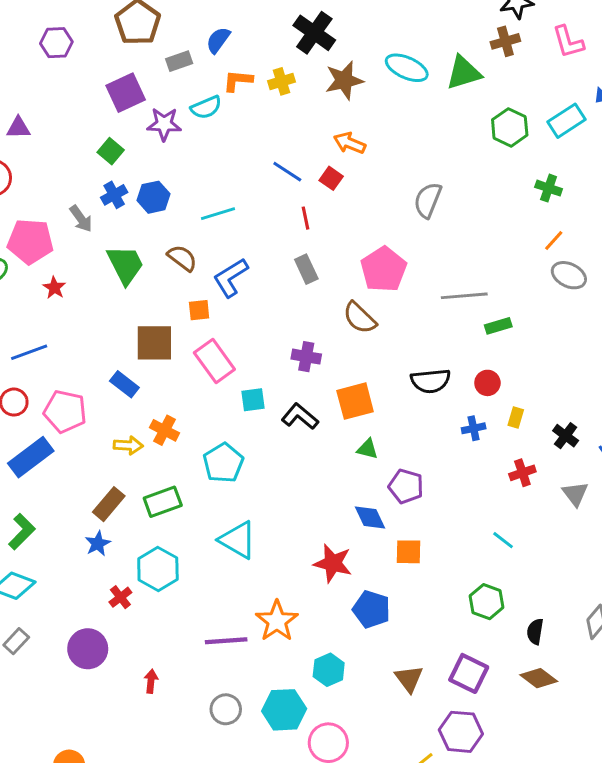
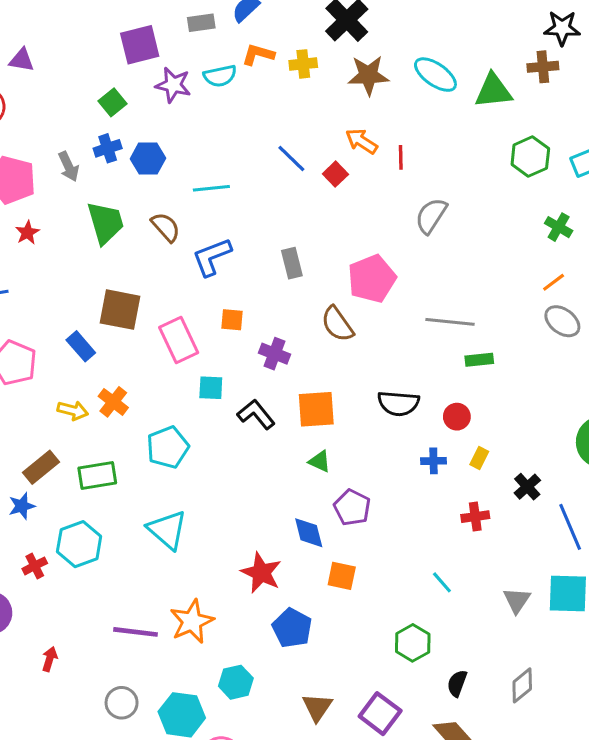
red line: (306, 218) -> (401, 157), moved
orange square: (199, 310) -> (232, 320), moved
gray triangle: (575, 494) -> (517, 600), moved

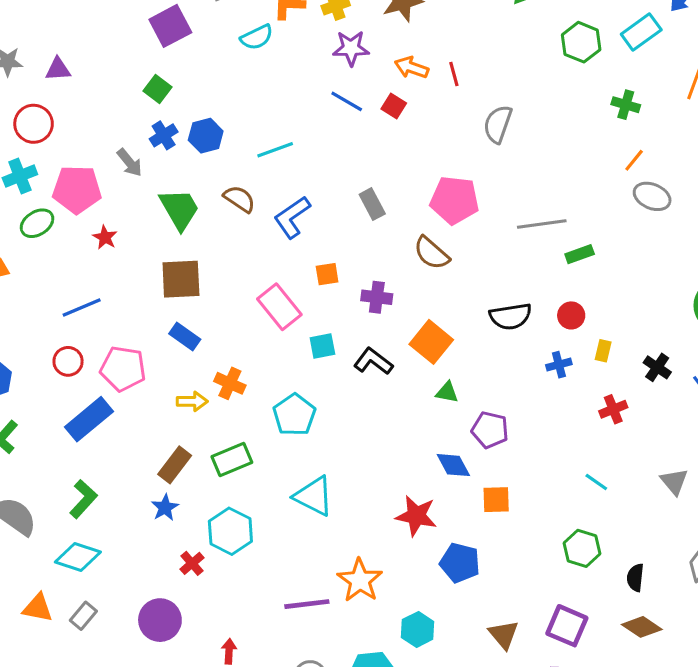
purple star: (173, 85) -> (351, 48), moved
pink pentagon: (372, 279) -> (455, 200), turned -30
brown square: (120, 310) -> (181, 279), moved
orange square: (316, 409) -> (431, 342), turned -33

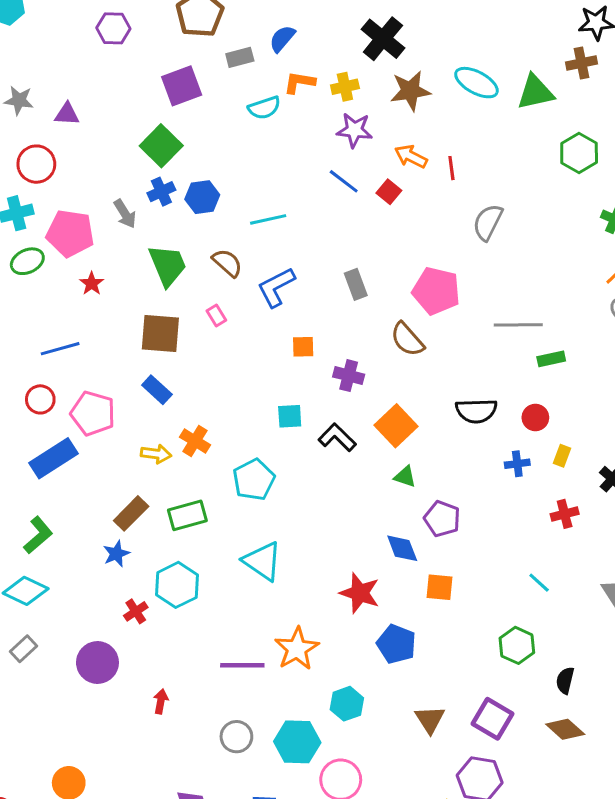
green square: (157, 89) -> (161, 146), size x1.5
pink rectangle: (279, 307) -> (216, 316), moved, size x0.5

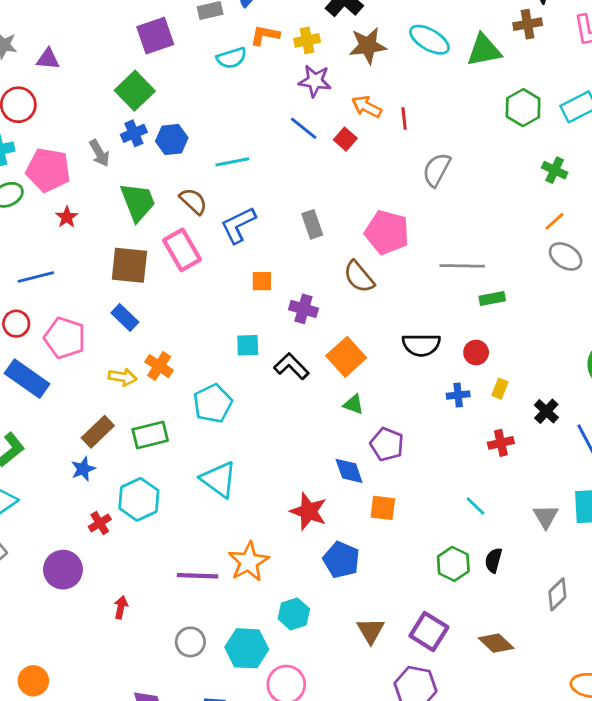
pink rectangle: (216, 316) -> (182, 250), size x2.0
blue rectangle: (53, 458) -> (27, 379), turned 66
black semicircle: (565, 680) -> (493, 560), moved

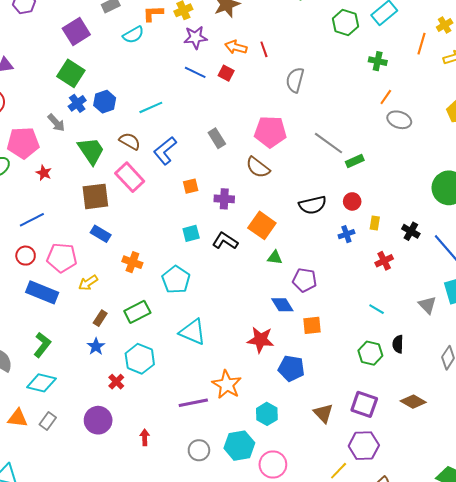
gray line: (462, 266) -> (329, 143), turned 48
yellow arrow: (123, 377) -> (88, 283), moved, turned 150
brown rectangle: (98, 432) -> (100, 318), size x0.7

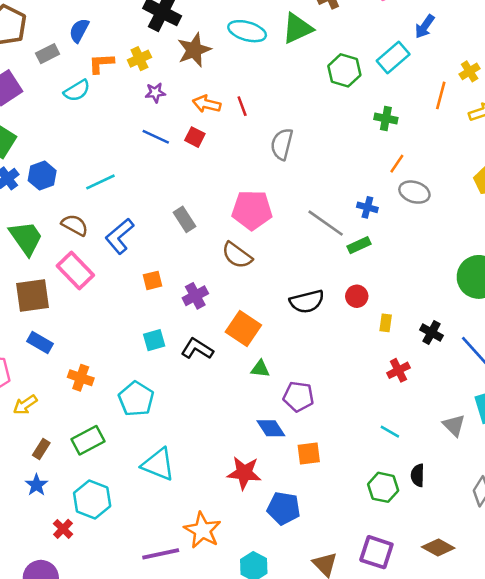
purple star: (195, 37) -> (155, 93), size x0.7
purple cross: (224, 199) -> (195, 296), turned -30
blue cross: (346, 234) -> (367, 207), moved, turned 35

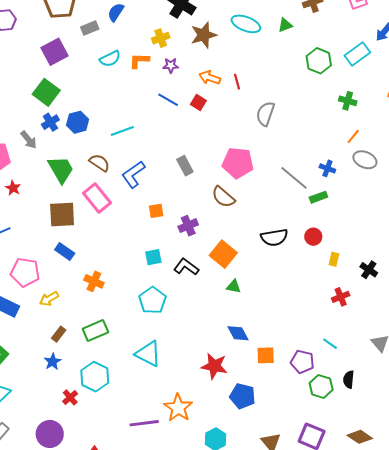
green triangle: (297, 28) -> (285, 25), size x0.6
orange L-shape: (101, 63) -> (139, 61), moved
purple pentagon: (298, 397) -> (302, 362), moved
cyan pentagon: (136, 399) -> (152, 300), moved

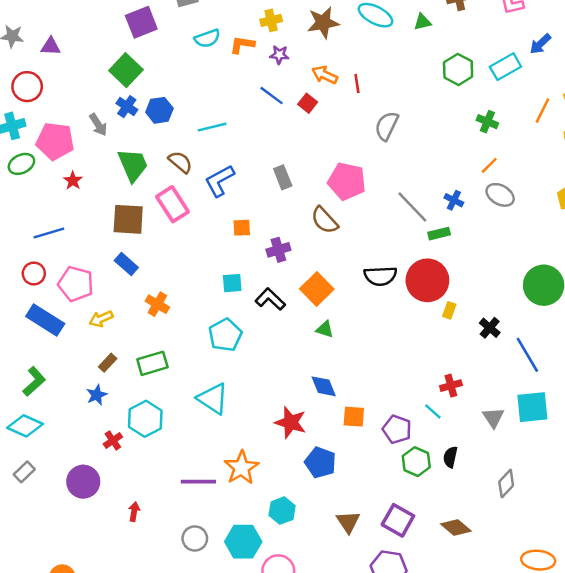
blue cross: (50, 122) -> (127, 107), turned -30
red circle: (313, 237) -> (427, 280), size x2.0
red cross: (341, 297) -> (451, 386), moved

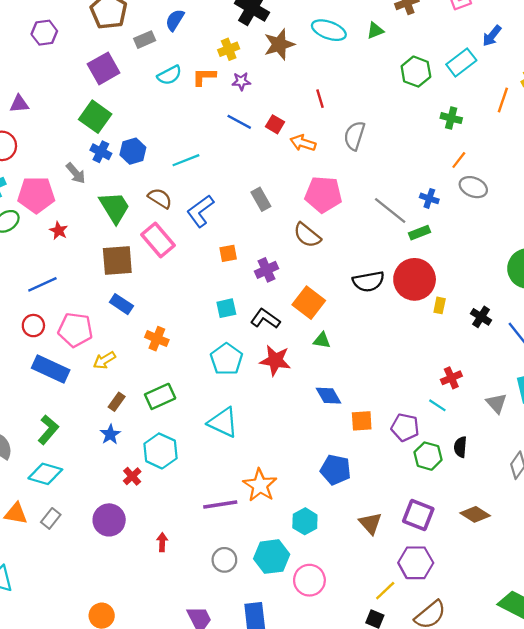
orange arrow: (325, 75) -> (303, 143), moved
red star: (291, 422) -> (275, 360), moved

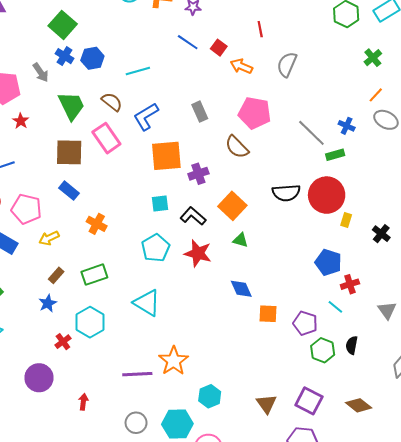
green cross: (451, 118) -> (373, 58), turned 30
orange square: (228, 253) -> (166, 156), size x2.0
blue pentagon: (336, 470) -> (328, 262), moved

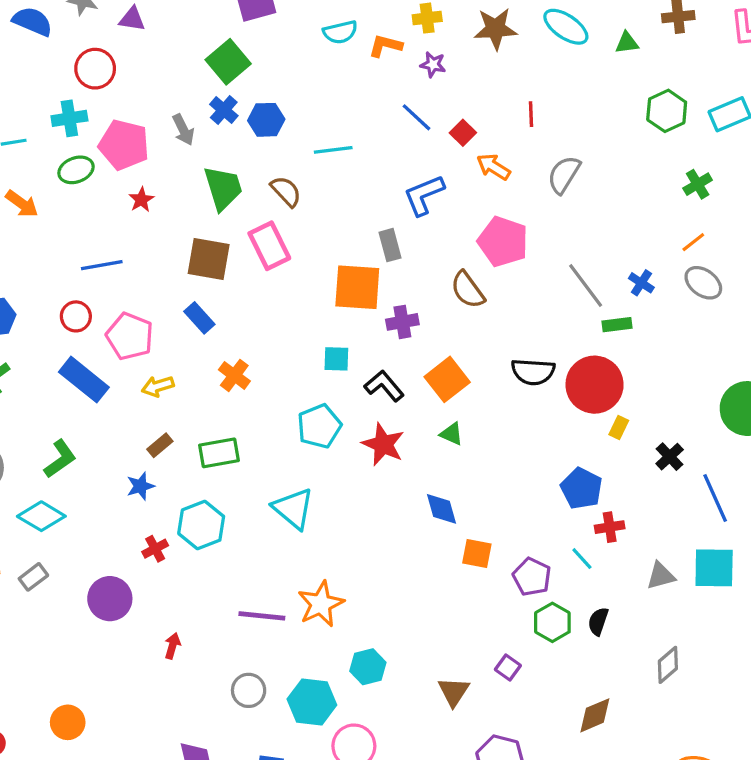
gray rectangle: (200, 112) -> (390, 245), moved
blue L-shape: (146, 116) -> (424, 195), moved
gray triangle: (387, 310) -> (661, 576), turned 42
purple square: (309, 401) -> (508, 667), moved, size x0.6
brown diamond: (359, 405) -> (595, 715), turned -70

